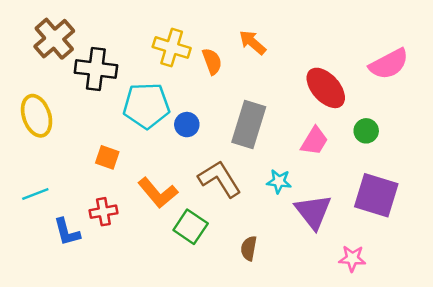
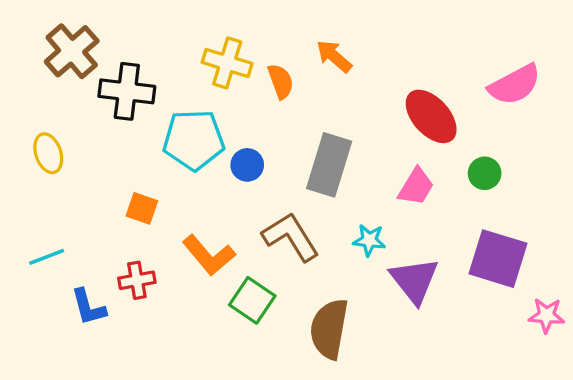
yellow ellipse: (37, 116) -> (48, 153), size x0.7
brown semicircle: (249, 248) -> (329, 329), size x1.8
pink star: (352, 258) -> (546, 315), moved

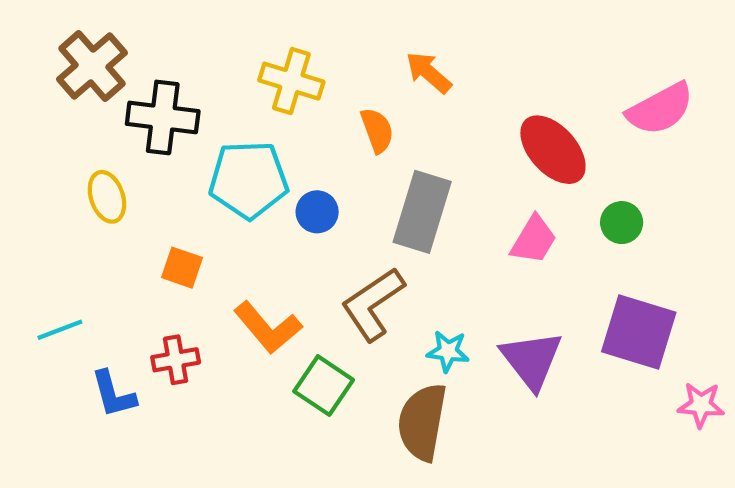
orange semicircle: (281, 81) -> (377, 130), moved
yellow ellipse: (48, 153) -> (107, 197), moved
brown L-shape: (291, 237) -> (373, 304), turned -92
cyan star: (369, 240) -> (448, 351), moved

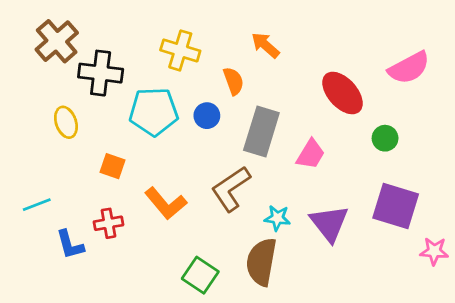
blue circle: (317, 212) -> (207, 116), moved
pink trapezoid: (534, 240) -> (311, 154), moved
green square: (324, 386) -> (200, 275), moved

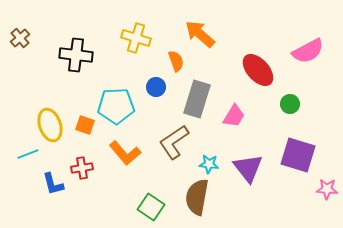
brown cross: (57, 41) -> (20, 38), moved, size x0.6
orange arrow: (265, 45) -> (200, 34), size x1.4
cyan pentagon: (154, 112) -> (116, 106), moved
yellow ellipse: (66, 122) -> (50, 125), moved, size x1.4

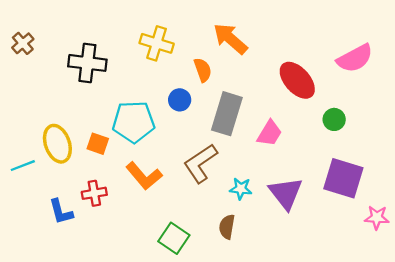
cyan line: (28, 154) -> (23, 166), moved
brown semicircle: (197, 197) -> (227, 227), size x0.6

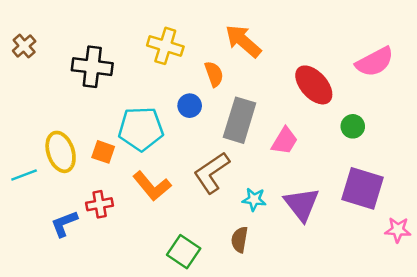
blue L-shape: (61, 212) -> (64, 224), turned 84

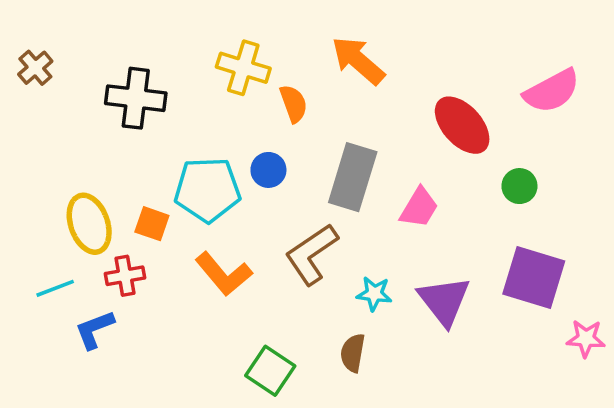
orange semicircle: (214, 74) -> (294, 104), moved
blue circle: (190, 106) -> (268, 170), moved
cyan line: (24, 175) -> (55, 288), moved
red cross: (100, 204) -> (125, 276), moved

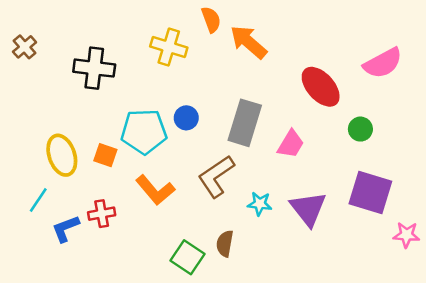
orange semicircle: (294, 104) -> (211, 20), moved
red cross: (125, 276) -> (102, 214), moved
cyan line: (55, 288) -> (38, 200), turned -35
brown semicircle: (353, 353) -> (225, 244), moved

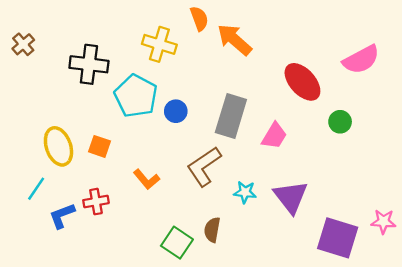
cyan pentagon: (144, 132) -> (136, 96), moved, turned 30
orange L-shape: (155, 190) -> (146, 179), size x0.7
purple square: (370, 193) -> (338, 238), moved

